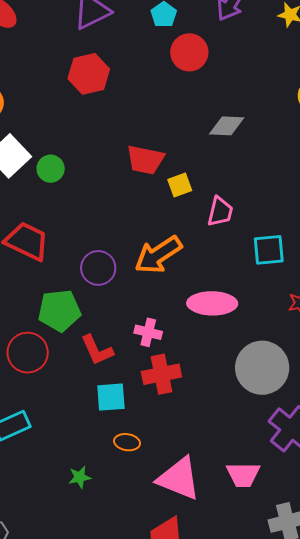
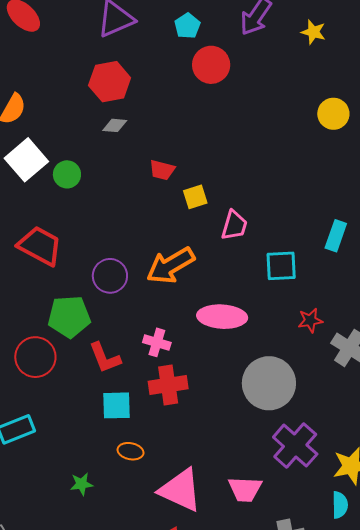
gray diamond: (227, 126) -> (115, 125), moved, size x0.7
red trapezoid: (145, 160) -> (162, 170), size x0.7

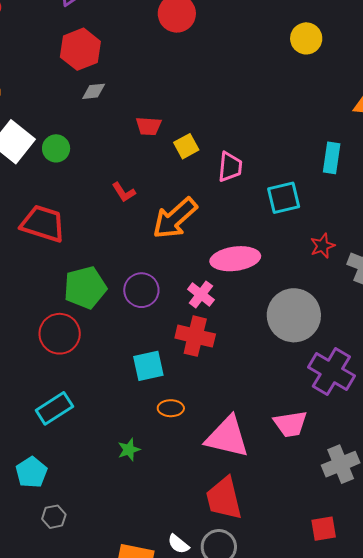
purple circle: (110, 276) -> (141, 290), moved
pink cross: (157, 342) -> (201, 295), moved, turned 32
red L-shape: (105, 358) -> (124, 192), moved, size x0.7
red cross: (168, 385) -> (195, 336), turned 33

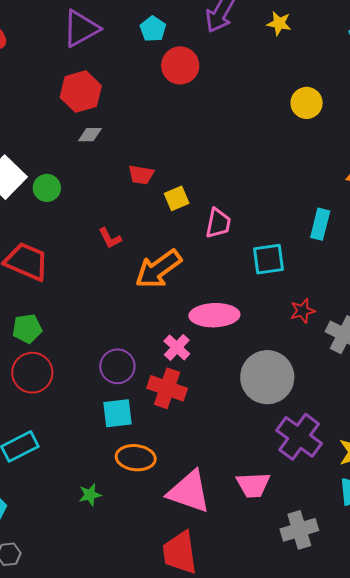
green pentagon: (85, 288) -> (27, 329), moved, size x0.7
purple circle: (141, 290) -> (117, 366), moved
orange ellipse: (171, 408) -> (136, 458), size x1.5

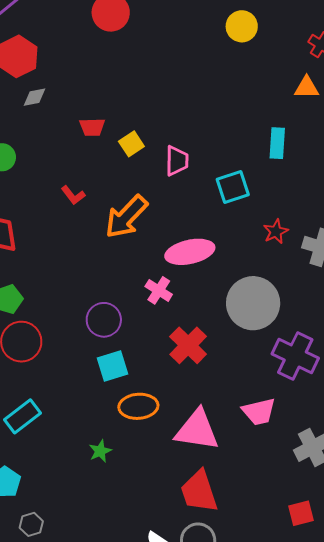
red cross: (167, 388) -> (188, 345), moved, turned 36

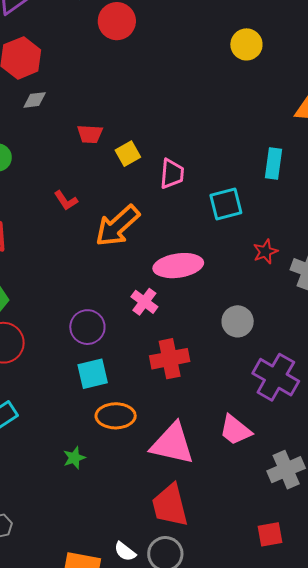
gray circle: (253, 303) -> (238, 321), size x0.6
red cross: (188, 345) -> (170, 359), turned 30
pink trapezoid: (259, 412) -> (235, 430), turned 48

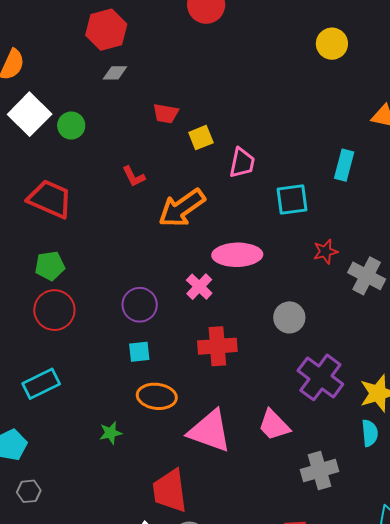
cyan square: (93, 374) -> (139, 352), size x0.7
red trapezoid: (170, 505) -> (170, 491), moved

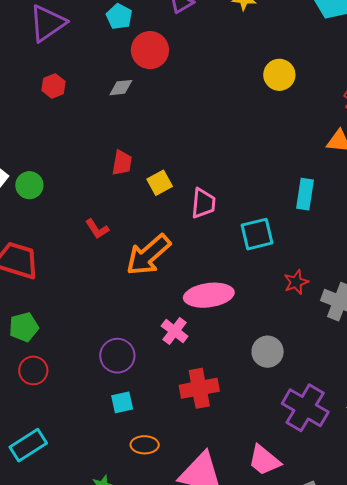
red hexagon: (106, 30) -> (54, 86), size x0.6
gray diamond: (115, 73) -> (121, 88), moved
red trapezoid: (166, 113) -> (122, 163), turned -84
red circle: (54, 310) -> (33, 370), size x0.7
orange ellipse: (157, 396) -> (145, 445), size x0.7

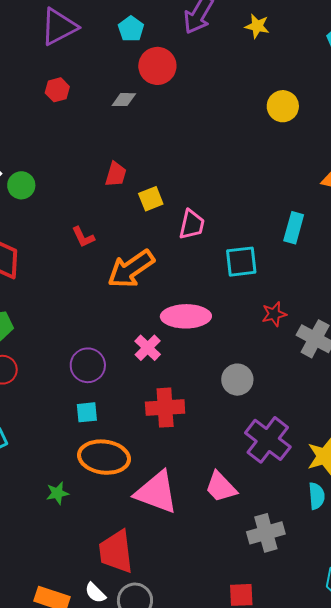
orange ellipse: (145, 445) -> (104, 457), size x1.8

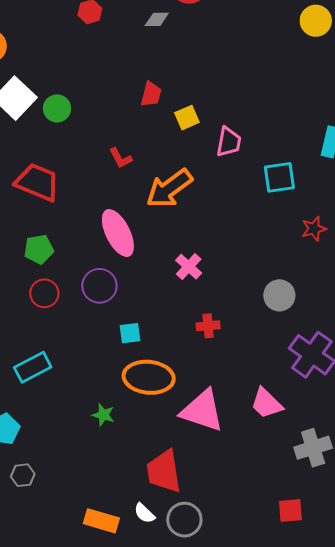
pink ellipse: (186, 316) -> (118, 233), moved, turned 66
purple circle: (88, 365) -> (99, 286), moved
red cross: (165, 408) -> (208, 326), size x0.6
green star: (57, 493) -> (103, 415), turned 30

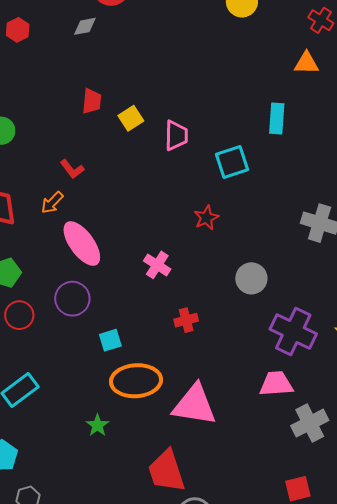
orange arrow: (169, 188) -> (52, 203), moved, size x0.5
red star: (314, 229) -> (206, 218), moved
pink trapezoid: (266, 403) -> (276, 384), moved, turned 141
green star: (103, 415) -> (97, 425), turned 30

